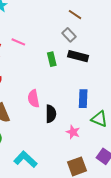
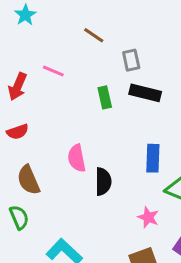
brown line: (75, 15) -> (94, 35), moved
gray rectangle: (69, 35) -> (131, 60), turned 32
pink star: (73, 132) -> (148, 217), moved

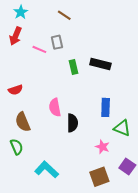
brown line: (94, 35) -> (64, 15), moved
gray rectangle: (131, 60) -> (57, 42), moved
red arrow: (18, 87) -> (16, 36), moved

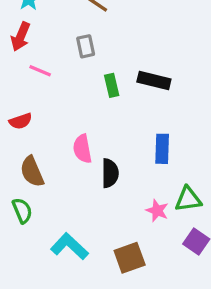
pink line: (39, 49) -> (40, 71), moved
green triangle: (122, 128) -> (188, 199), moved, turned -30
brown square: (99, 177) -> (130, 258), moved

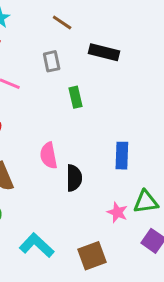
black rectangle: (154, 81) -> (104, 52), moved

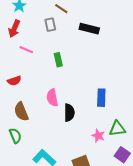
gray rectangle: (52, 61) -> (50, 25), moved
green rectangle: (76, 97) -> (58, 60), moved

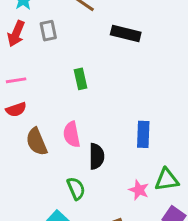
gray rectangle: (50, 25) -> (48, 31), moved
pink line: (26, 50) -> (16, 80), moved, turned -32
brown semicircle: (21, 112) -> (37, 142), moved
green semicircle: (15, 136) -> (76, 188), moved

